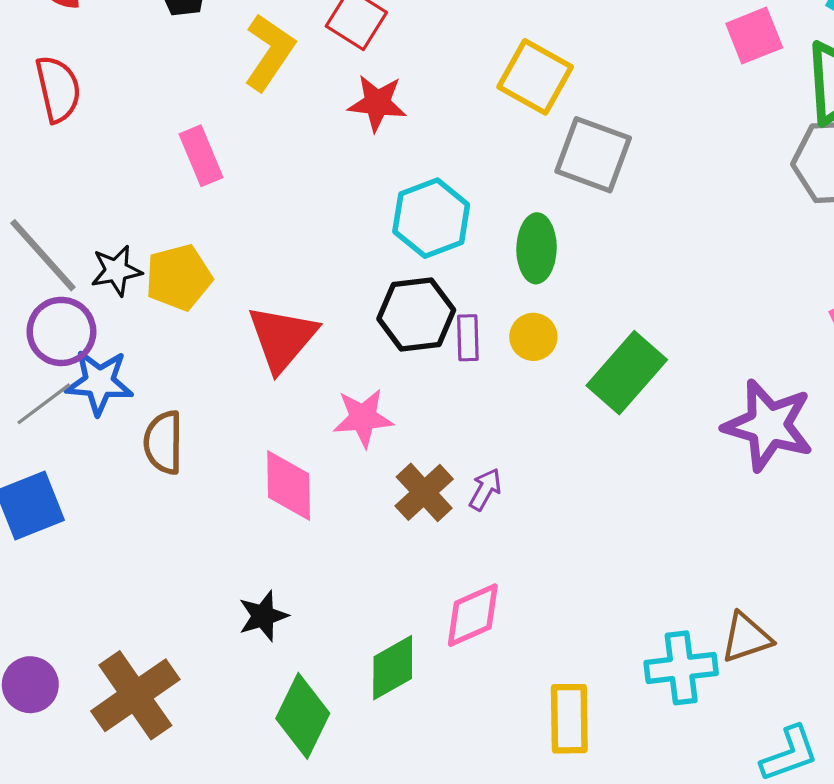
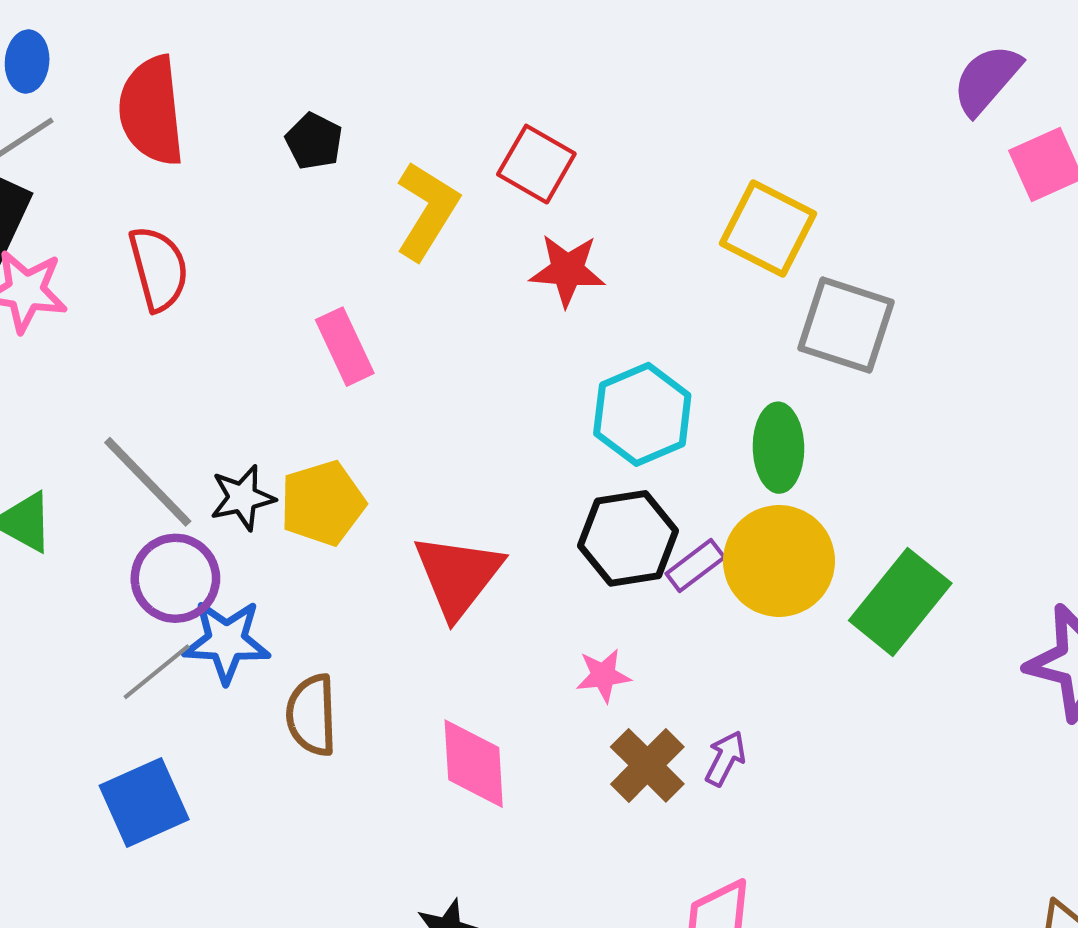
yellow circle: (533, 337) -> (779, 561), size x1.8
purple rectangle: (468, 338) -> (695, 566), turned 57
pink star: (363, 418) -> (603, 675), moved, size x0.7

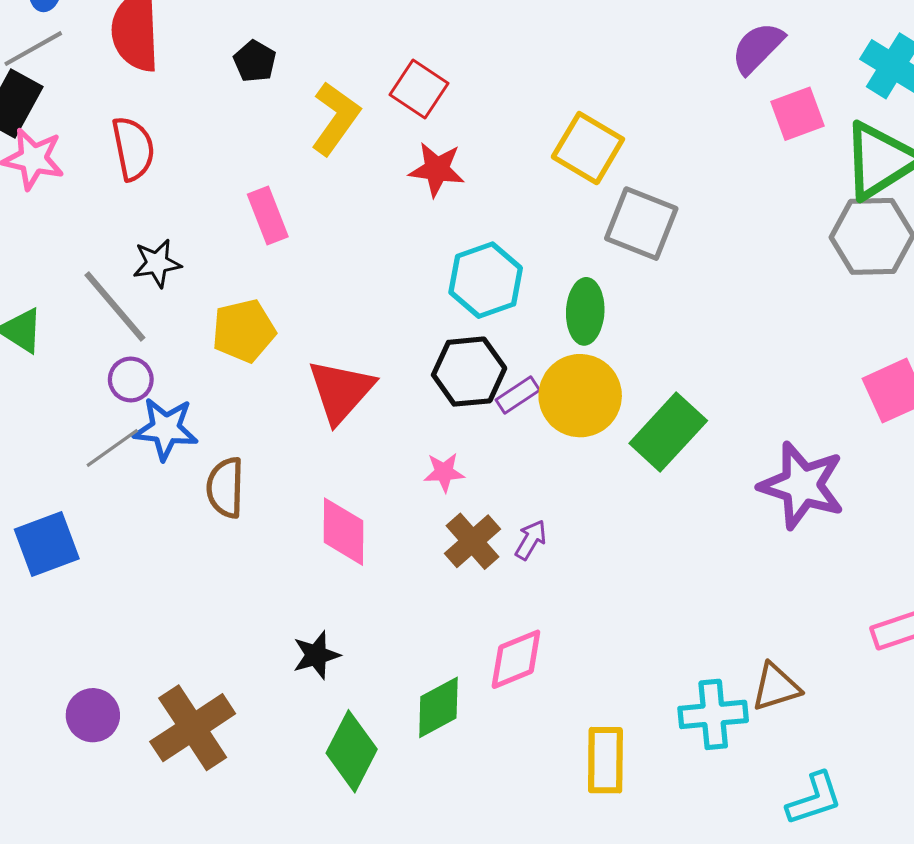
black star: (242, 498) -> (157, 263), moved
purple circle: (175, 578) -> (131, 379), size x0.7
blue square: (144, 802) -> (47, 544), moved

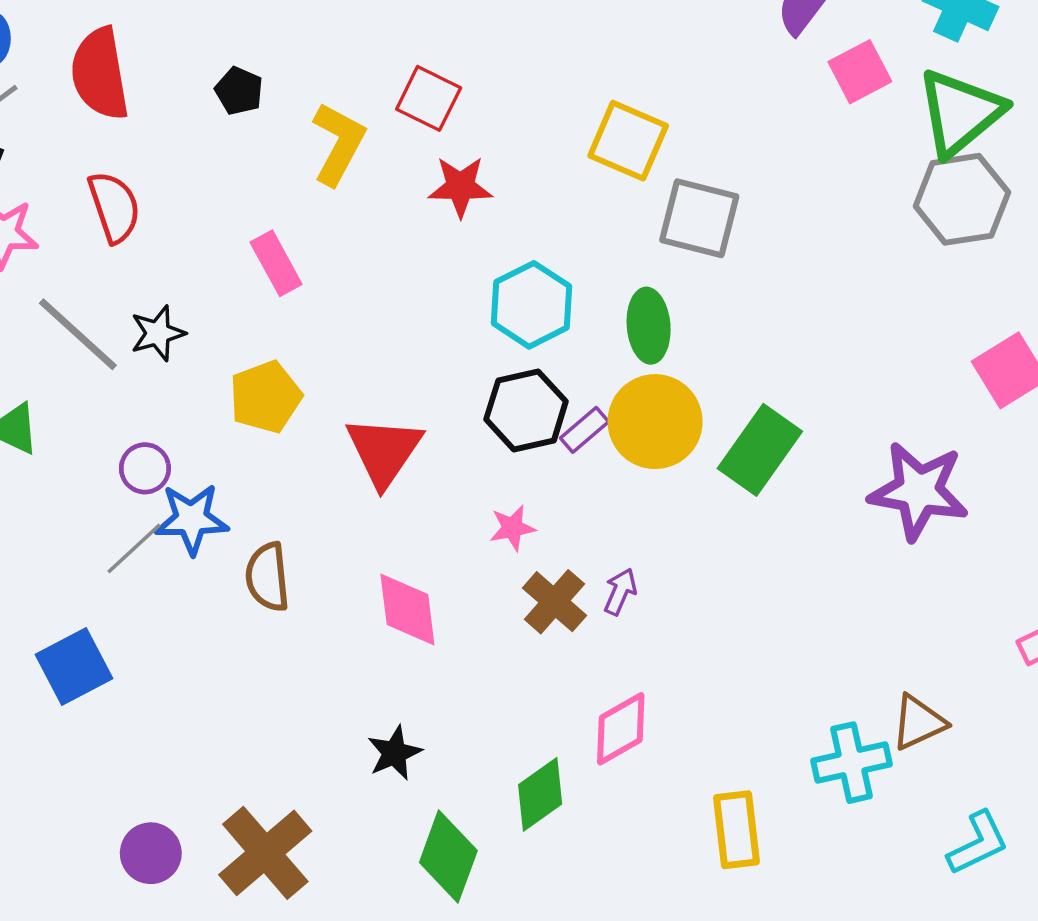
gray line: (115, 306) -> (78, 334), moved

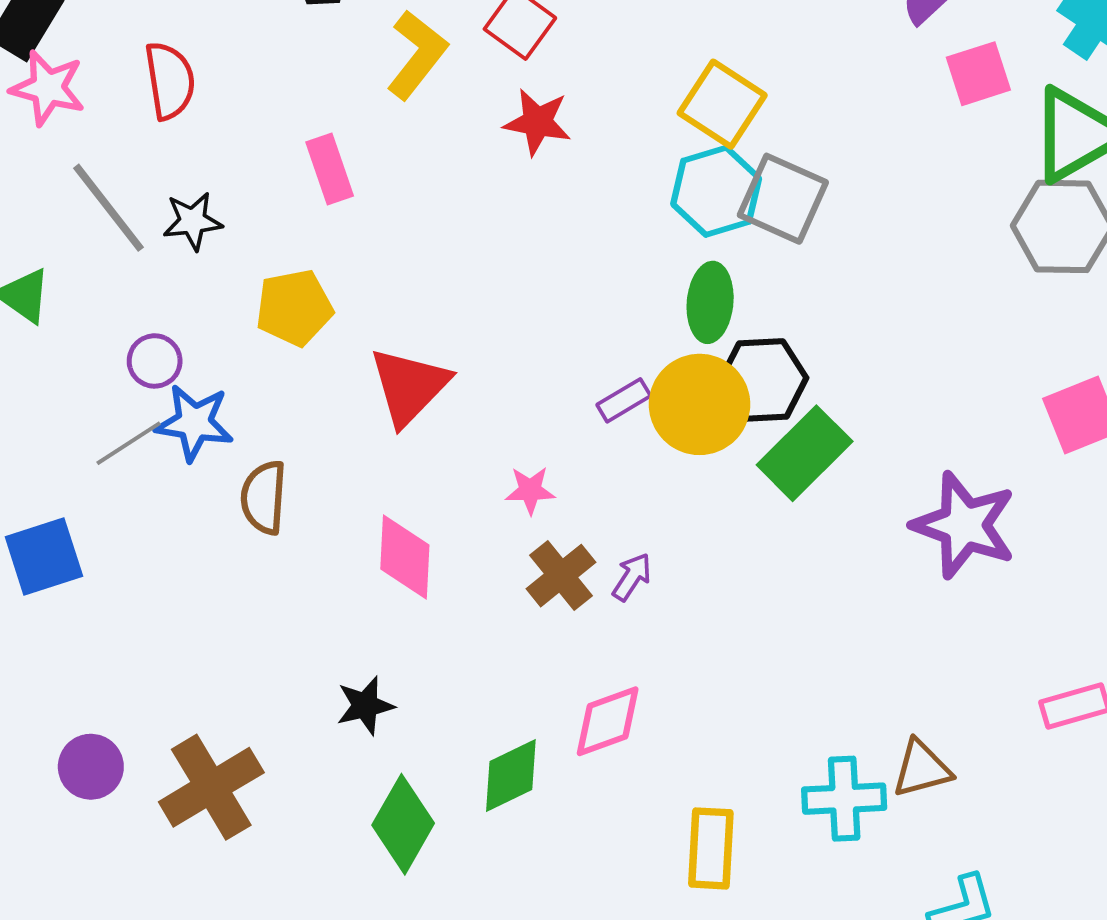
cyan hexagon: (532, 305) -> (716, 191), moved
black hexagon: (526, 410) -> (763, 380), moved

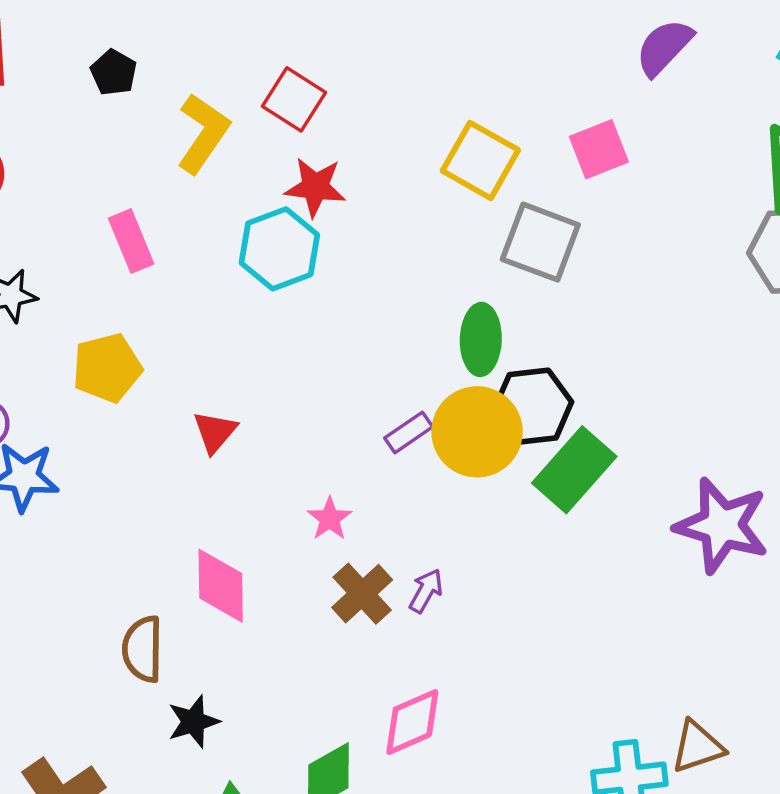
pink square: (978, 74) -> (599, 149), moved
cyan hexagon: (716, 191) -> (279, 249), moved
red triangle: (409, 386) -> (215, 432), size x0.6
pink star: (530, 490) -> (330, 519), turned -30
brown semicircle: (264, 497) -> (143, 649), moved

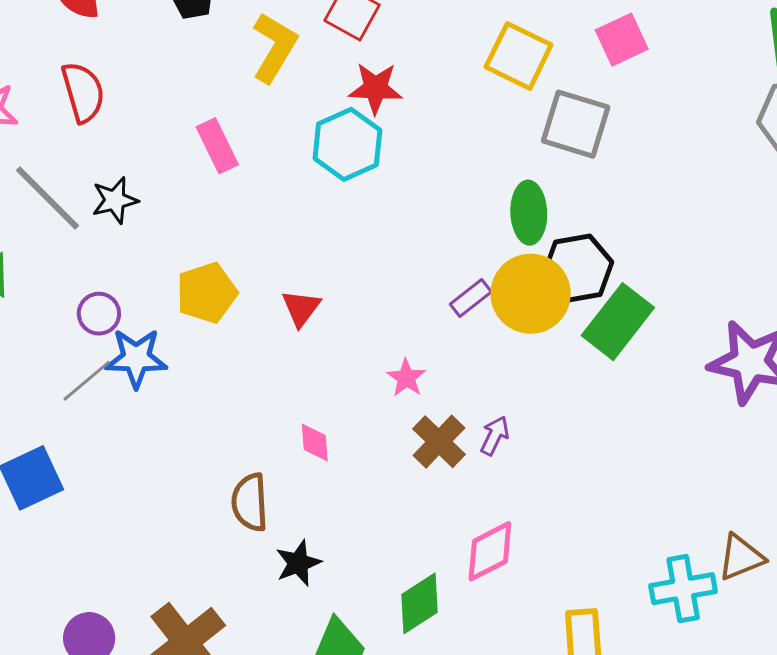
yellow pentagon: (107, 368) -> (207, 293), moved
pink diamond: (221, 586) -> (315, 443), size x0.6

